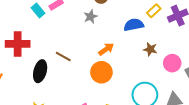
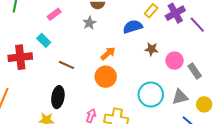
cyan rectangle: (38, 10) -> (44, 40), moved
black ellipse: (40, 71) -> (58, 97), moved

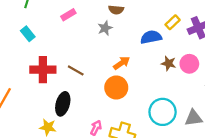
cyan rectangle: (44, 40) -> (28, 34), moved
red cross: (20, 57) -> (43, 70), moved
pink circle: (175, 61) -> (189, 64), moved

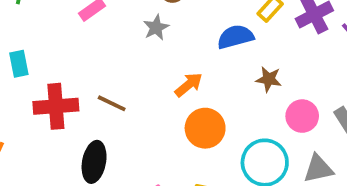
cyan rectangle: (28, 34) -> (19, 64), moved, turned 32
pink circle: (189, 64) -> (302, 116), moved
orange circle: (116, 88) -> (205, 128), moved

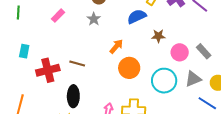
cyan rectangle: (19, 64) -> (24, 51), turned 32

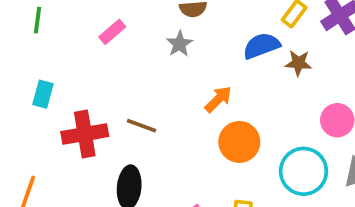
brown star: (158, 36) -> (298, 63), moved

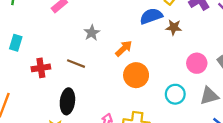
gray star: (179, 44) -> (92, 33), moved
red cross: (85, 134) -> (41, 68), size x0.7
cyan circle: (303, 171) -> (175, 94), size x0.7

